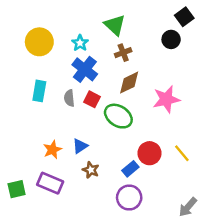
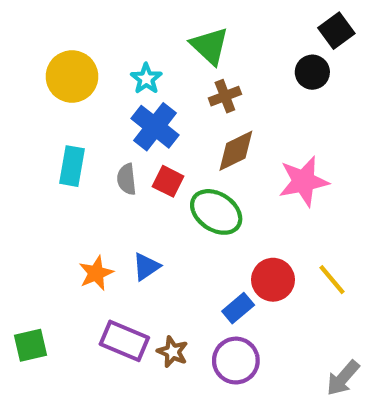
brown star: (91, 170) -> (172, 352), moved
purple rectangle: (50, 183) -> (124, 341), moved

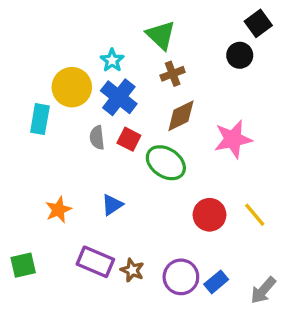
yellow circle: (72, 76) -> (72, 87), moved
cyan rectangle: (72, 166) -> (40, 119), moved
orange star: (96, 273) -> (58, 210), moved
blue rectangle: (238, 308) -> (216, 282), moved

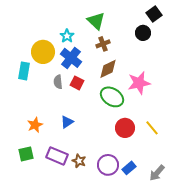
green ellipse: (166, 163) -> (112, 97), moved
green square: (23, 265) -> (26, 154), moved

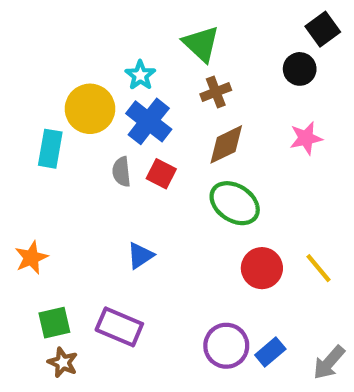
pink star: (139, 83) -> (306, 138), moved, size x0.7
orange star: (35, 125) -> (31, 258), moved
brown star: (79, 161) -> (63, 362), moved

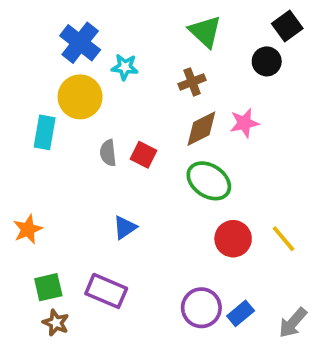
green triangle: (201, 44) -> (205, 32), moved
cyan star: (140, 75) -> (125, 67), turned -30
blue cross: (149, 121) -> (80, 43), moved
pink star: (306, 138) -> (244, 123), moved

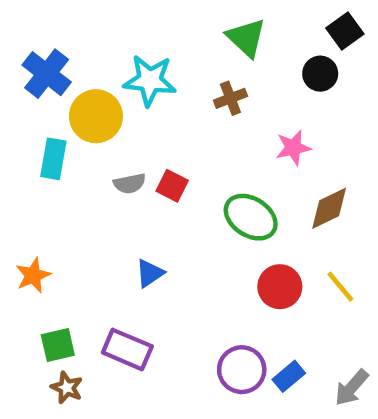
blue cross: (80, 43) -> (47, 74), moved
cyan star: (125, 67) -> (150, 80), size x1.6
brown diamond: (201, 129) -> (329, 208), moved
gray semicircle: (108, 153) -> (130, 184), turned -95

